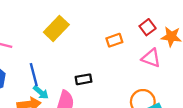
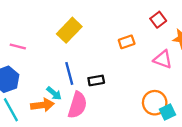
red square: (148, 27) -> (158, 20), moved
blue line: (34, 75) -> (69, 73), moved

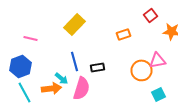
pink triangle: (163, 59) -> (158, 60), moved, turned -30
orange circle: (155, 103) -> (142, 70), moved

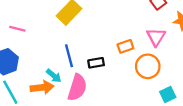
orange rectangle: (124, 34) -> (125, 46), moved
pink triangle: (158, 60) -> (156, 37), moved, turned -48

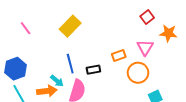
pink line: (17, 29) -> (26, 28), moved, turned 40

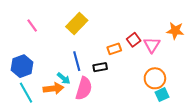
red square: (147, 17) -> (134, 40), moved
orange rectangle: (119, 55) -> (114, 49), moved
orange circle: (138, 73) -> (155, 78), moved

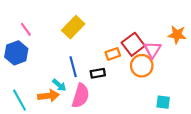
red square: (134, 40) -> (133, 44), size x1.5
blue hexagon: (22, 66) -> (16, 53), moved
orange circle: (155, 78) -> (142, 66), moved
cyan square: (162, 95) -> (163, 102), turned 32

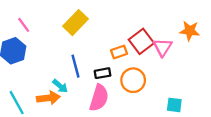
orange circle: (142, 66) -> (133, 80), moved
pink semicircle: (81, 96) -> (99, 98), moved

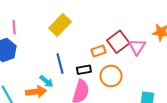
pink line: (24, 25) -> (14, 27), turned 32

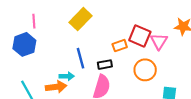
red square: (118, 42) -> (140, 36), turned -30
orange circle: (111, 76) -> (145, 70), moved
cyan arrow: (46, 81) -> (67, 76), turned -40

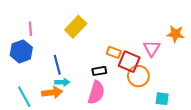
red square: (140, 36) -> (129, 62), moved
orange rectangle: (120, 46) -> (114, 52), turned 40
blue line: (80, 58) -> (57, 65), moved

